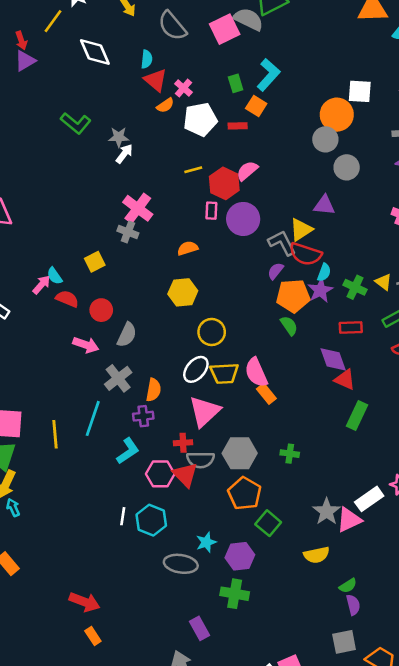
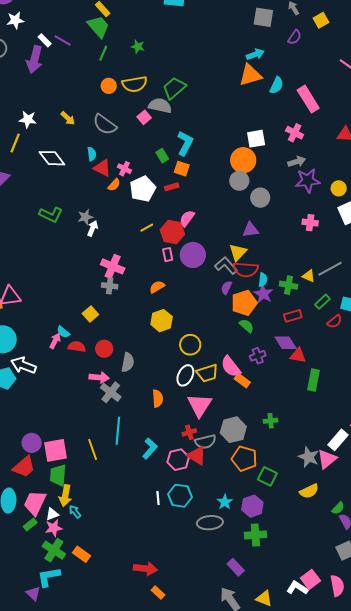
pink square: (225, 29) -> (144, 117), size x0.6
gray cross: (118, 378) -> (111, 392), moved
purple cross: (143, 416) -> (258, 356), moved

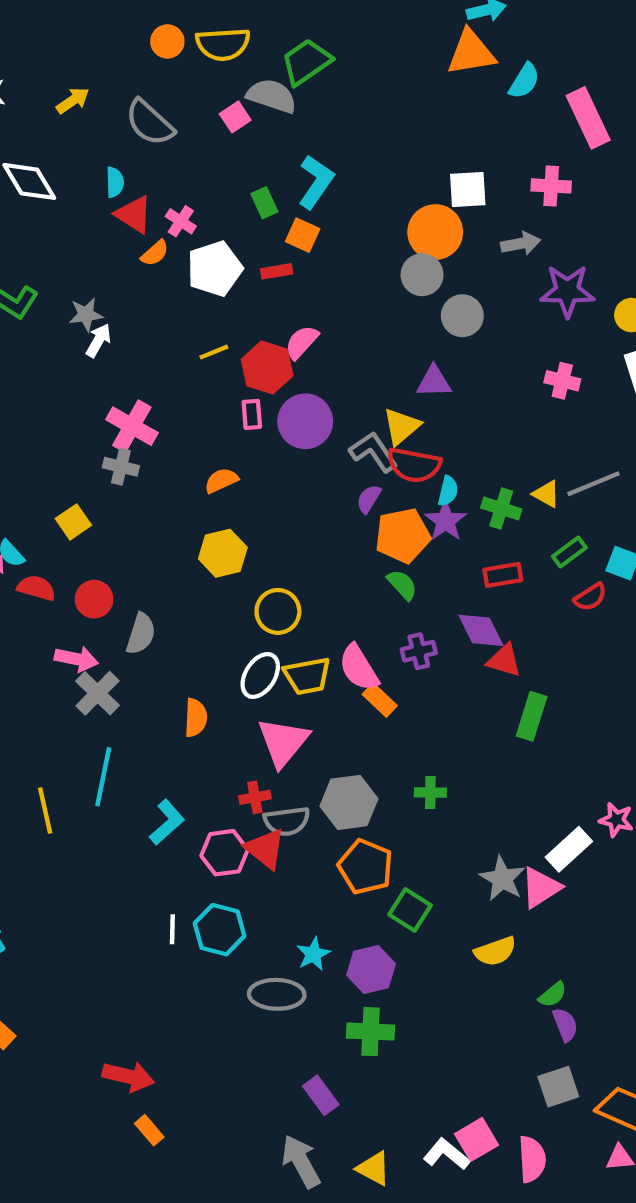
yellow arrow: (68, 118) -> (73, 101), turned -84
pink cross: (295, 133) -> (551, 186), turned -30
gray arrow: (297, 162) -> (521, 243), moved

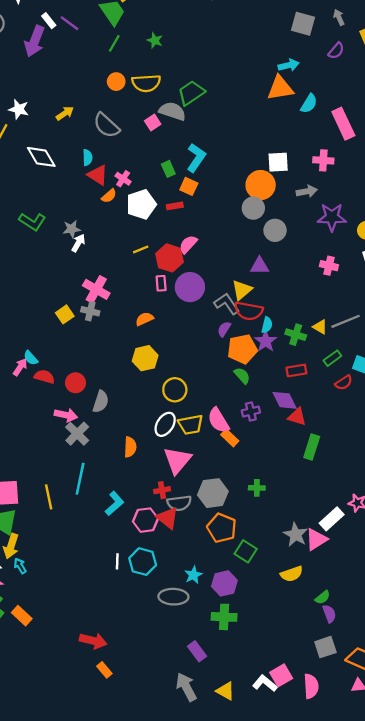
yellow square: (73, 522) -> (65, 314), moved

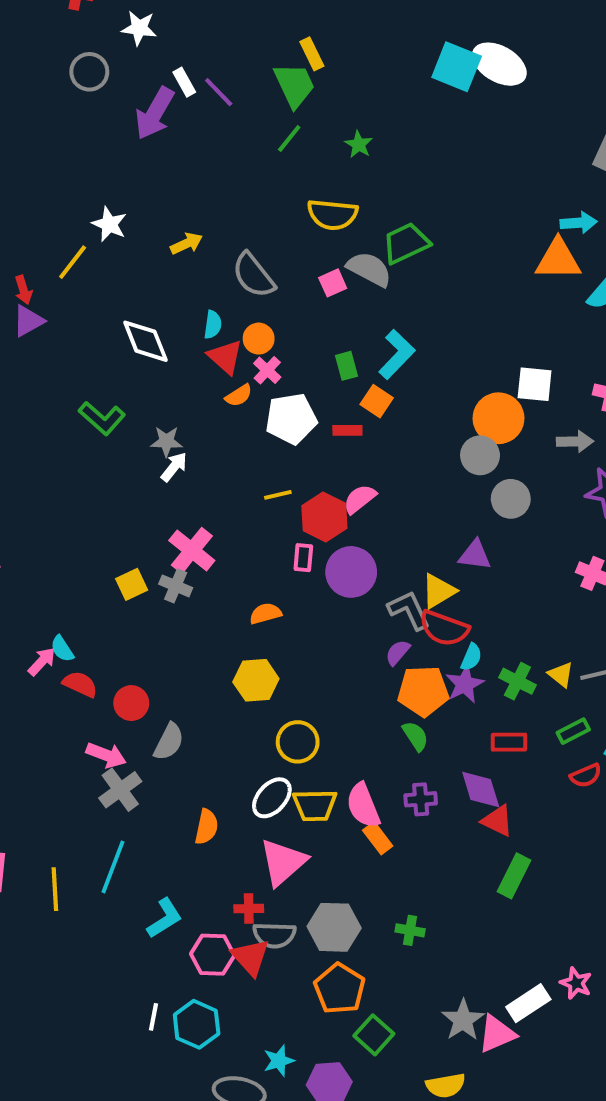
orange circle: (116, 82) -> (259, 339), moved
white diamond: (41, 157) -> (145, 341), moved

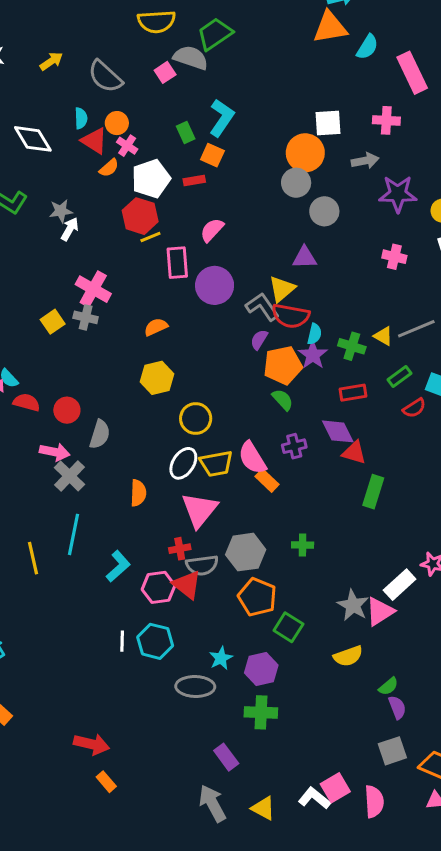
red hexagon: (324, 517) -> (140, 216), moved
pink rectangle: (303, 558) -> (177, 263), moved, size x1.5

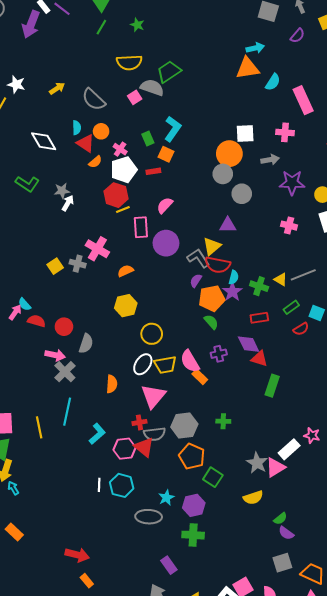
pink cross: (127, 146) -> (120, 149), moved
pink cross: (93, 289) -> (97, 249), moved
purple semicircle: (397, 707) -> (286, 533), turned 147

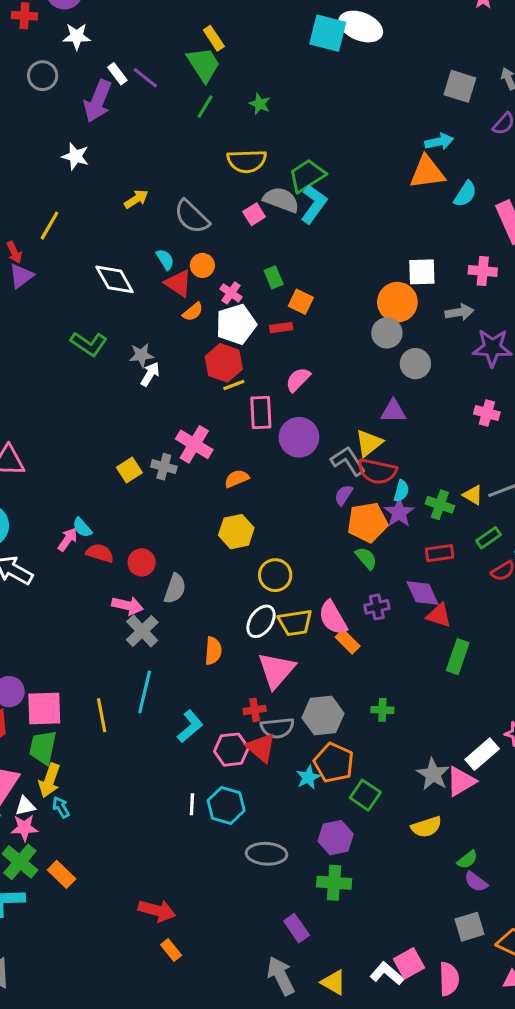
white star: (16, 84) -> (75, 156), moved
cyan semicircle: (77, 128) -> (165, 259), turned -32
cyan L-shape: (173, 129) -> (314, 204), moved
cyan star: (166, 498) -> (308, 777), moved

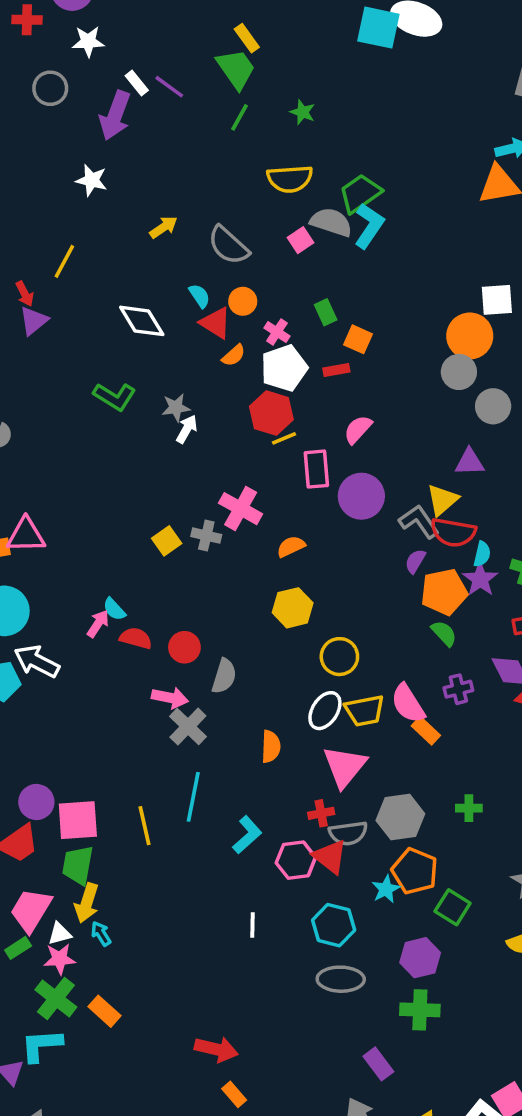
cyan hexagon: (226, 806) -> (334, 925), moved

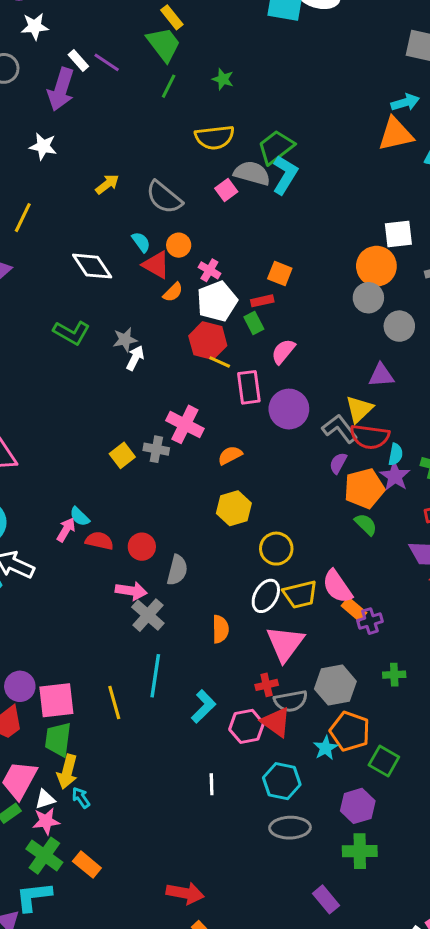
green rectangle: (326, 312) -> (254, 323), moved
yellow line: (284, 438) -> (220, 362), turned 50
purple cross: (458, 689) -> (370, 621), moved

